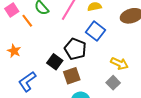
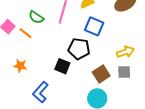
yellow arrow: (119, 63) -> (125, 52), turned -30
brown square: (72, 76) -> (101, 74), moved
gray square: (113, 83) -> (124, 72), turned -32

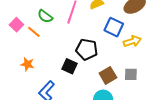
blue square: (94, 26) -> (114, 27), moved
yellow arrow: (125, 52) -> (132, 41), moved

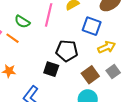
yellow arrow: (132, 41) -> (107, 47), moved
gray square: (131, 74) -> (113, 72), turned -32

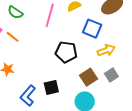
green semicircle: (22, 22) -> (15, 12), moved
black square: (51, 69) -> (51, 87), moved, turned -35

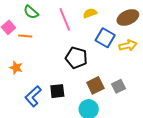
pink line: (50, 15) -> (65, 19), turned -45
orange line: (13, 37) -> (25, 36), turned -40
yellow arrow: (106, 50) -> (128, 45), moved

